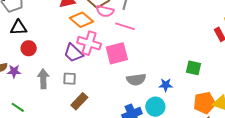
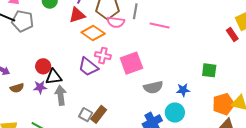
pink line: (125, 26) -> (160, 26), moved
black triangle: (19, 28) -> (54, 77), moved
pink cross: (89, 43) -> (103, 56), size x0.7
purple star: (14, 71) -> (40, 87), moved
gray square: (70, 79) -> (86, 115), moved, turned 32

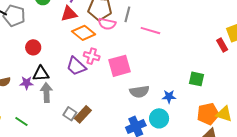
red circle: (43, 66) -> (33, 47), moved

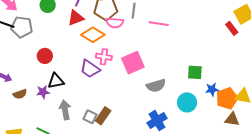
green square: (196, 79) -> (195, 72), moved
gray arrow: (46, 93) -> (65, 110), moved
blue star: (169, 97) -> (212, 89), moved
cyan circle: (159, 118) -> (187, 102), moved

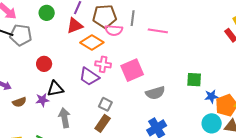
cyan circle: (187, 102) -> (212, 123), moved
gray square: (90, 117) -> (105, 104), moved

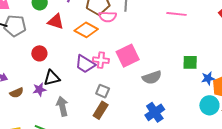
red triangle: (75, 26) -> (56, 22), moved, turned 42
pink line: (158, 31) -> (176, 14), moved
pink cross: (103, 64) -> (101, 60), moved

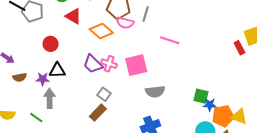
pink line: (176, 14) -> (170, 40), moved
green square: (190, 62) -> (201, 96), moved
gray arrow: (62, 106) -> (50, 98), moved

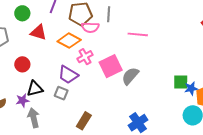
pink cross: (109, 64) -> (85, 57), moved, turned -35
gray semicircle: (155, 92) -> (130, 76), moved, turned 150
gray square: (104, 94) -> (61, 93), moved

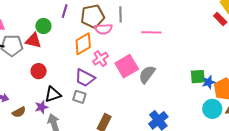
green circle: (22, 13) -> (43, 26), moved
red triangle: (38, 32) -> (33, 41), moved
orange diamond: (69, 41) -> (83, 44), turned -55

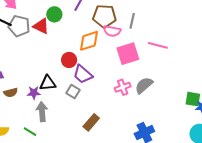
pink cross: (100, 59) -> (123, 87), moved
pink square: (127, 66) -> (128, 54), moved
red circle: (39, 71) -> (69, 60), moved

